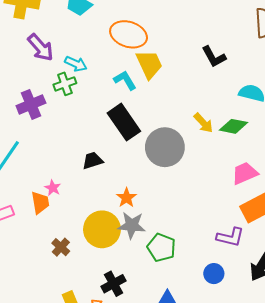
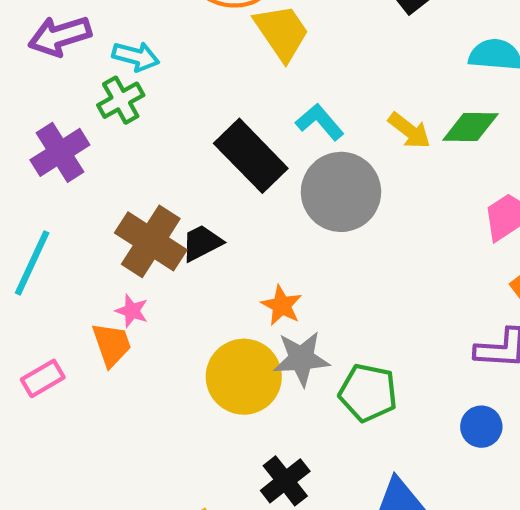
purple arrow: (41, 47) -> (60, 36), turned 124
cyan L-shape: (125, 80) -> (320, 122), moved
brown cross: (61, 247) -> (151, 241), moved, size x1.8

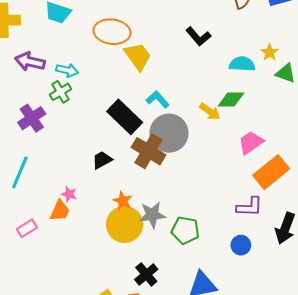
purple arrow: (60, 36) -> (30, 62), turned 32
yellow arrow: (409, 131) -> (210, 111), moved
brown cross: (151, 241) -> (149, 151), moved
orange star: (282, 305) -> (123, 201), moved
orange trapezoid: (112, 344) -> (60, 211), turned 45

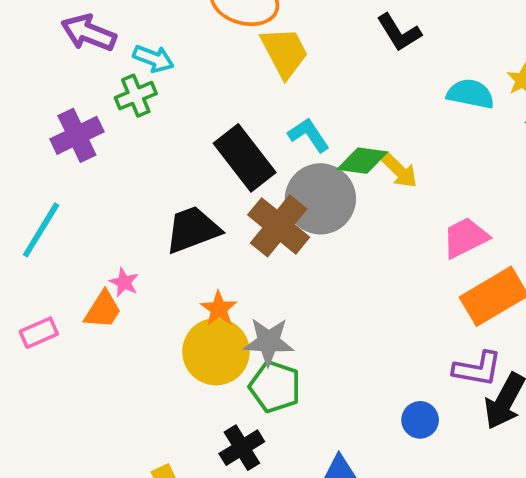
green diamond: (231, 100) -> (362, 161), moved
black trapezoid: (102, 160) -> (193, 230), size x1.5
purple L-shape: (250, 207) -> (477, 369), moved
green pentagon: (185, 230) -> (275, 387), moved

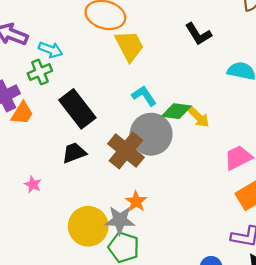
black rectangle: (245, 158) -> (77, 109), moved
black trapezoid: (193, 230) -> (74, 153), size x0.7
orange star: (219, 309) -> (136, 201), moved
orange trapezoid: (103, 310) -> (22, 113), moved

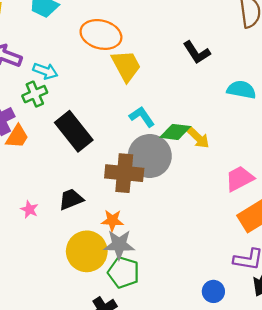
brown cross: (126, 151) -> (124, 173), turned -33
black trapezoid: (74, 153) -> (71, 199), moved
orange star: (136, 201) -> (112, 220), moved, turned -30

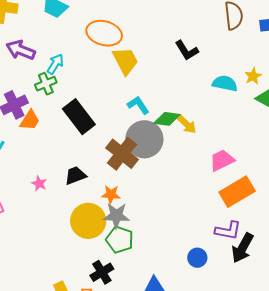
cyan arrow: (45, 71) -> (55, 64), turned -80
brown cross: (124, 173) -> (122, 154), turned 32

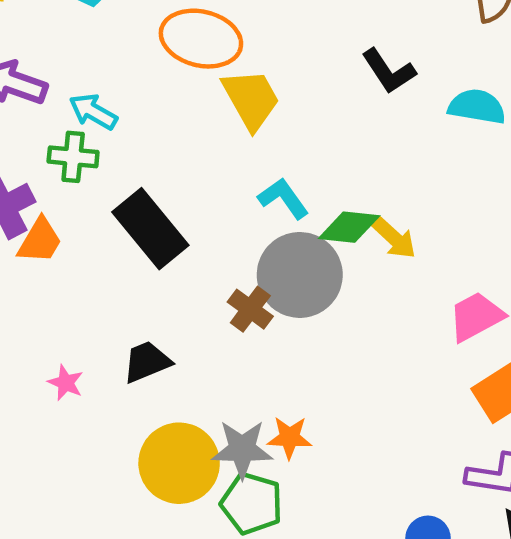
cyan arrow: (55, 64) -> (93, 112), turned -90
cyan semicircle: (225, 83) -> (477, 107), moved
green cross: (46, 84) -> (73, 157), turned 30
brown cross: (122, 154) -> (250, 309), size x0.6
orange star: (111, 194) -> (290, 438), moved

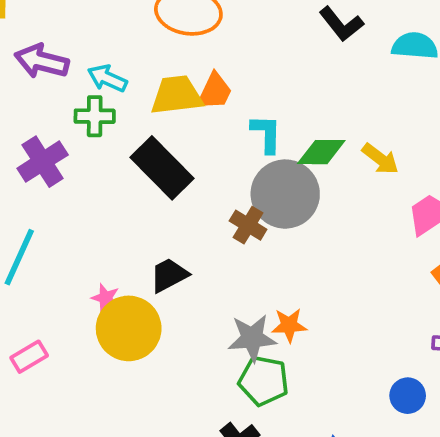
yellow trapezoid: (251, 99) -> (177, 95), moved, turned -62
cyan L-shape: (283, 198) -> (266, 134), turned 42
yellow arrow: (394, 238) -> (380, 159), moved
orange trapezoid: (40, 241) -> (215, 91), moved
yellow circle: (179, 463) -> (129, 328), moved

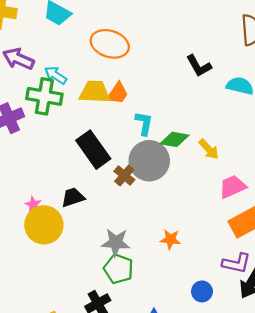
green cross: (95, 116) -> (44, 96), size x1.5
black rectangle: (162, 168) -> (93, 150), moved
orange star: (289, 325) -> (170, 239), moved

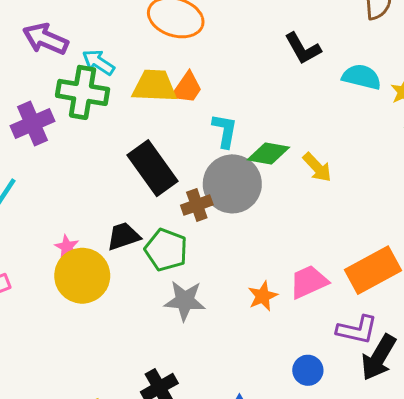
brown cross: (124, 175) -> (197, 205), turned 30
pink trapezoid: (233, 187) -> (309, 282), moved
orange star: (170, 239) -> (263, 296), turned -30
green pentagon: (118, 269) -> (166, 250), moved

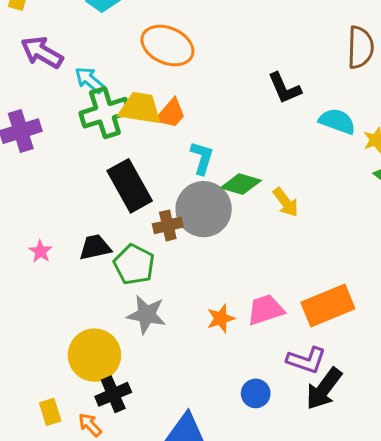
green cross: (83, 92) -> (105, 113), moved, turned -33
yellow circle: (82, 276) -> (94, 355), moved

